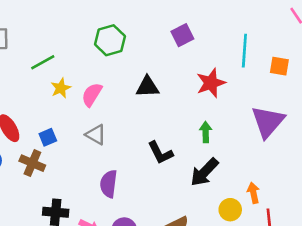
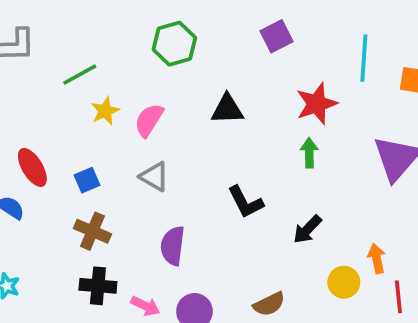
green arrow: (206, 132) -> (309, 153), moved
brown cross: (32, 163) -> (92, 231), moved
black arrow: (204, 172) -> (307, 229), size x0.7

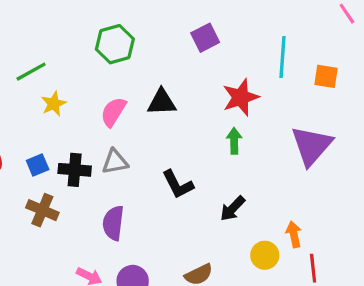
pink semicircle: (149, 120) -> (113, 112), moved
gray triangle: (154, 177) -> (115, 162), moved, turned -40
black cross: (98, 286) -> (75, 170), moved

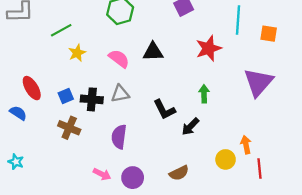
pink semicircle: (113, 112) -> (119, 59), turned 95
green arrow: (234, 141) -> (204, 94), moved
black arrow: (233, 209) -> (190, 127), moved

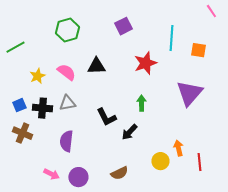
yellow star: (77, 53) -> (37, 76), moved
red line: (260, 169) -> (199, 162), moved

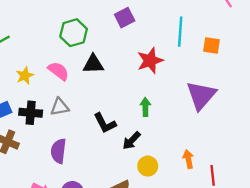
green hexagon: (67, 30) -> (74, 33), moved
yellow circle: (160, 161) -> (148, 166), moved

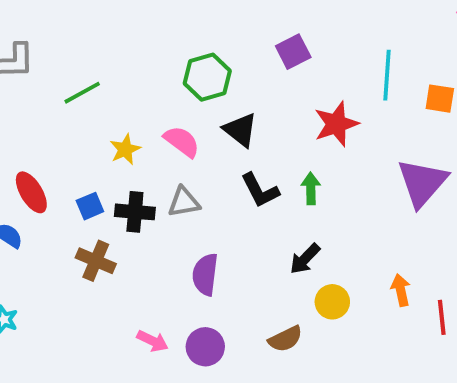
black triangle: (93, 64) -> (240, 130), turned 40
green arrow: (145, 107) -> (311, 188), moved
black L-shape: (105, 123) -> (260, 190), moved
purple semicircle: (58, 151) -> (205, 274), moved

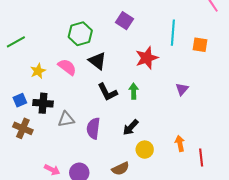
purple square: (293, 52) -> (125, 21), turned -30
purple triangle: (422, 183) -> (182, 89), moved, size x0.5
gray triangle: (184, 202) -> (66, 119), moved
purple semicircle: (205, 274) -> (93, 128), moved

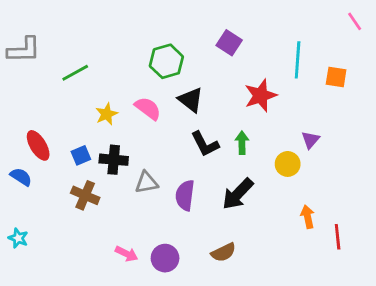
black arrow: (131, 127) -> (238, 194), size x1.4
yellow circle: (145, 150) -> (288, 164), moved

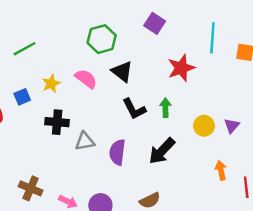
purple triangle: (310, 140) -> (232, 126), moved
blue square: (81, 155) -> (22, 97), moved
brown cross: (85, 195) -> (31, 188), moved

